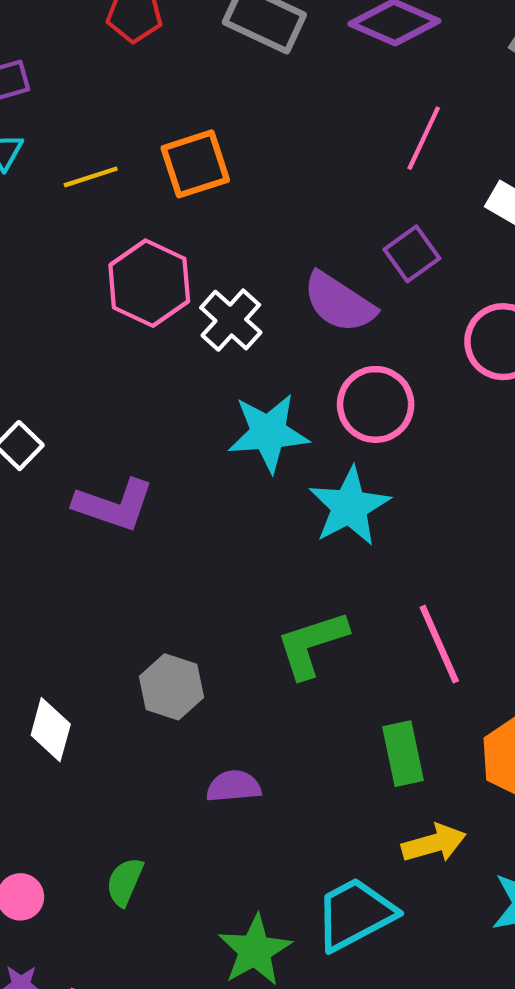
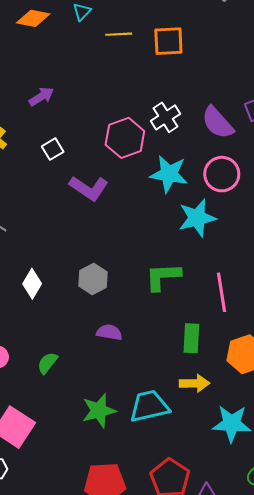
pink hexagon: (149, 283) -> (125, 138), moved

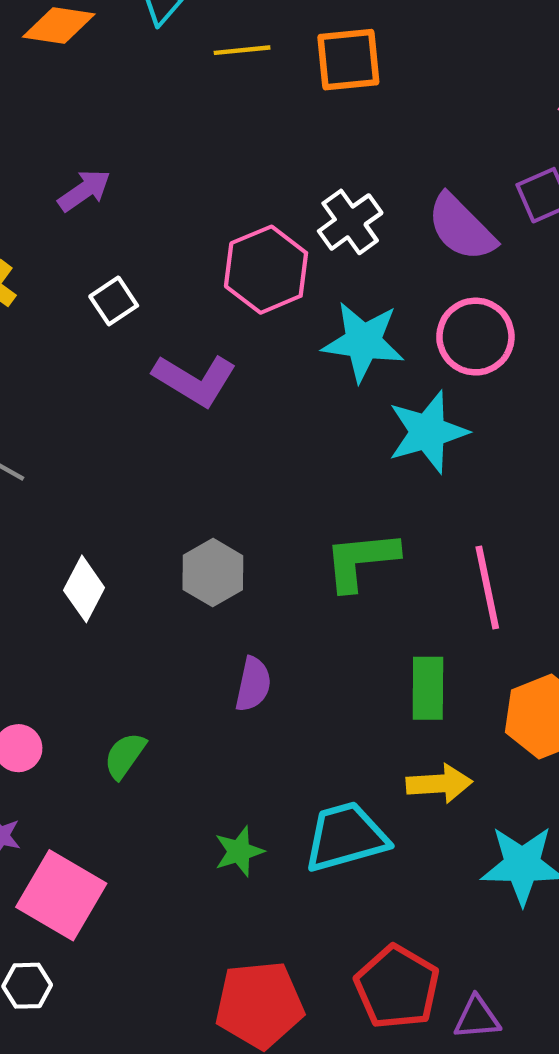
purple semicircle: (109, 332) -> (253, 684), turned 95
green star: (99, 411) -> (239, 851), size x0.7

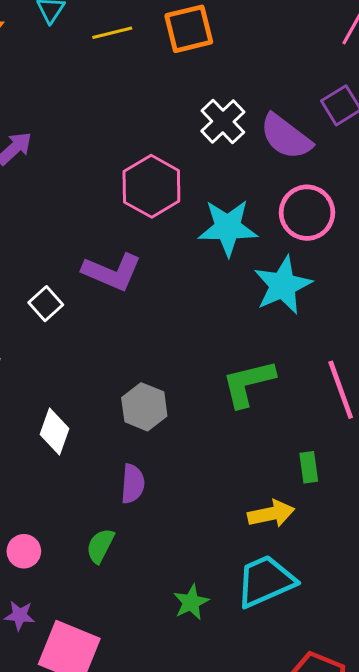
white cross: (350, 222) -> (223, 122), moved
white square: (114, 301) -> (46, 304), moved
purple semicircle: (253, 684) -> (133, 484), moved
green rectangle: (428, 688) -> (309, 467), size x0.7
yellow arrow: (439, 784) -> (271, 514), moved

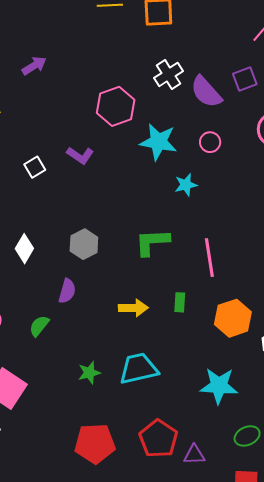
pink circle: (307, 213) -> (210, 142), size x0.6
purple L-shape: (112, 272) -> (80, 155), size x0.7
cyan star: (283, 285) -> (186, 185), size x0.6
yellow arrow: (271, 514) -> (133, 308), moved

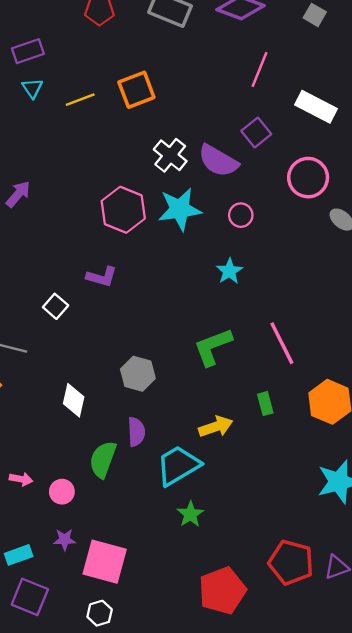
cyan star: (158, 142) -> (180, 209), moved
green semicircle: (39, 326) -> (103, 459), moved, size x1.4
cyan trapezoid: (139, 369) -> (178, 465), moved

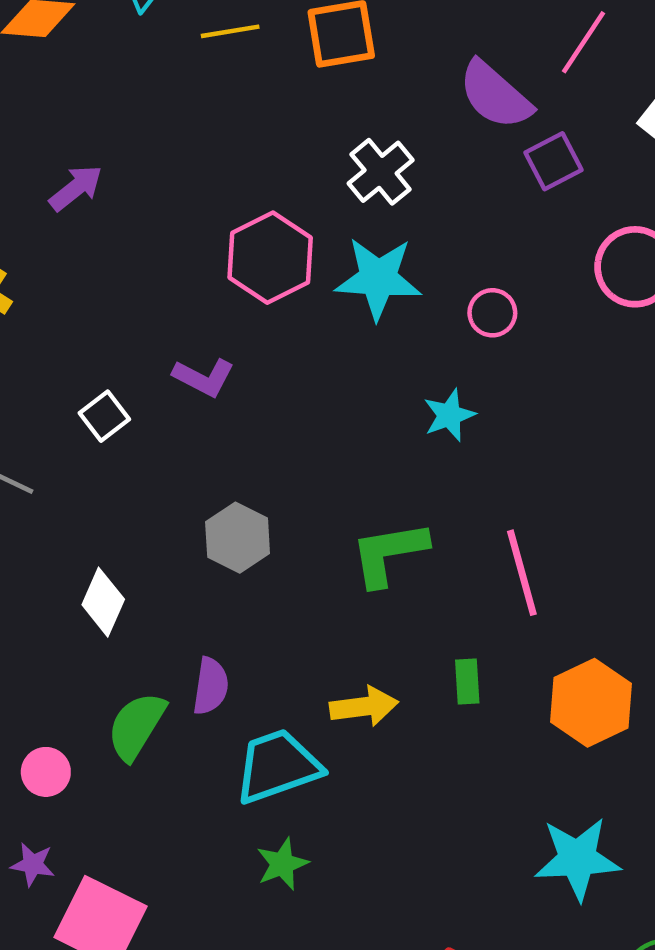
purple semicircle: (218, 161) -> (495, 95), moved
gray hexagon: (138, 374) -> (238, 538), moved

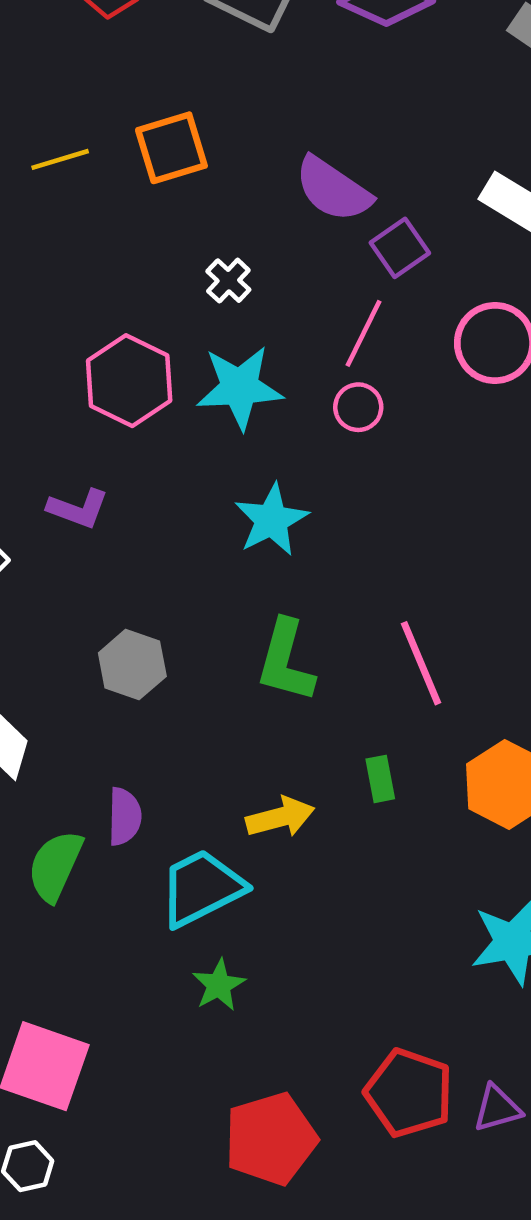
pink line: (584, 42) -> (364, 333), moved
white cross: (381, 172) -> (228, 281), size x0.7
cyan star: (449, 415) -> (271, 520), moved, size x1.4
green L-shape: (389, 553) -> (286, 661), turned -58

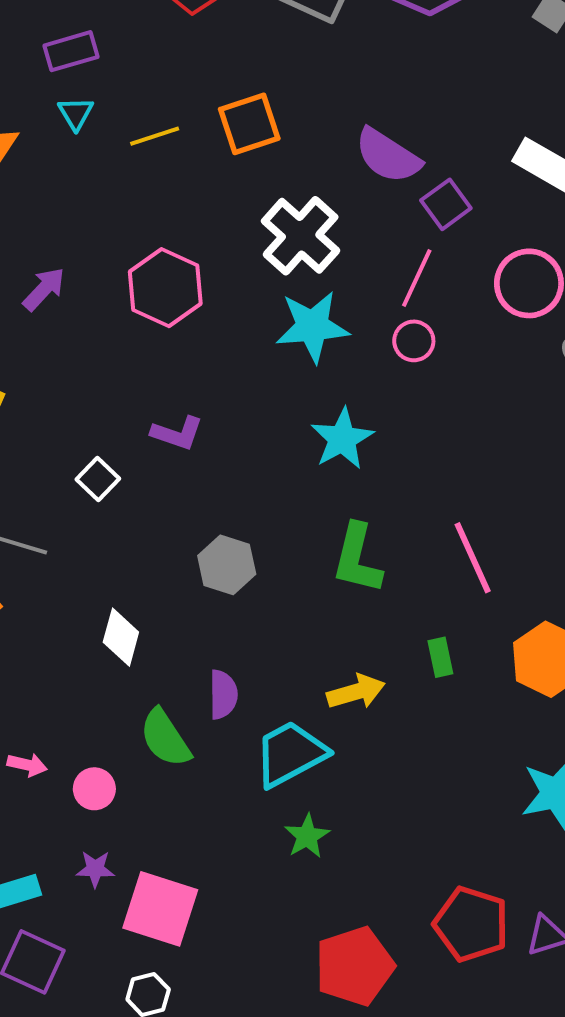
white cross: (228, 281) -> (301, 236), size x2.0
pink hexagon: (129, 381) -> (165, 288), moved
green semicircle: (55, 866) -> (165, 738), turned -56

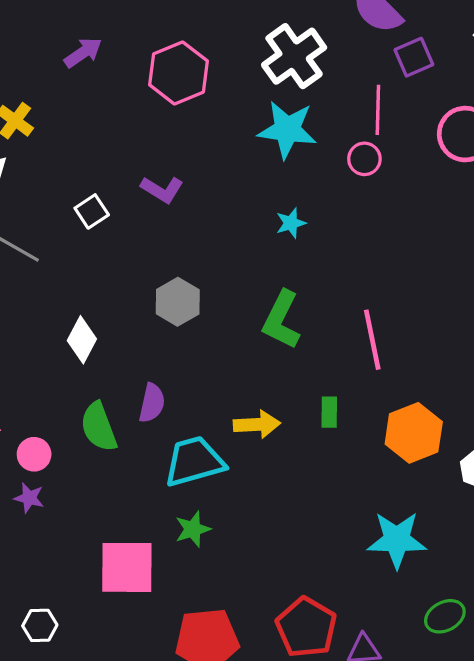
pink line: (417, 278) -> (378, 110), turned -36
cyan star: (342, 439) -> (291, 223), size x0.6
purple star: (95, 869) -> (29, 498), moved
pink square: (160, 909) -> (127, 567), moved, turned -30

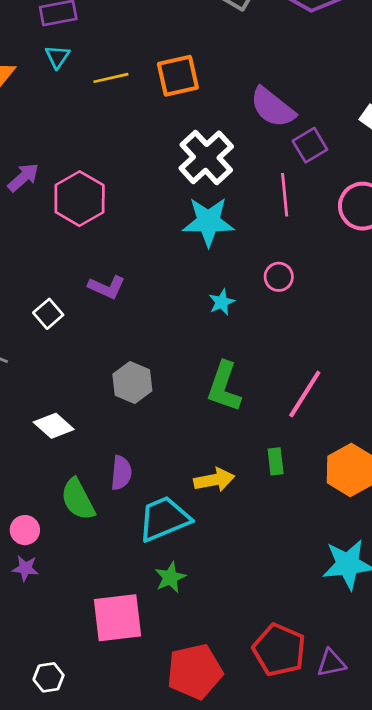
pink hexagon: (178, 73) -> (80, 199), moved
pink circle: (364, 159) -> (279, 277), moved
white diamond: (82, 340) -> (54, 426), turned -69
pink line: (372, 340) -> (305, 394), turned 51

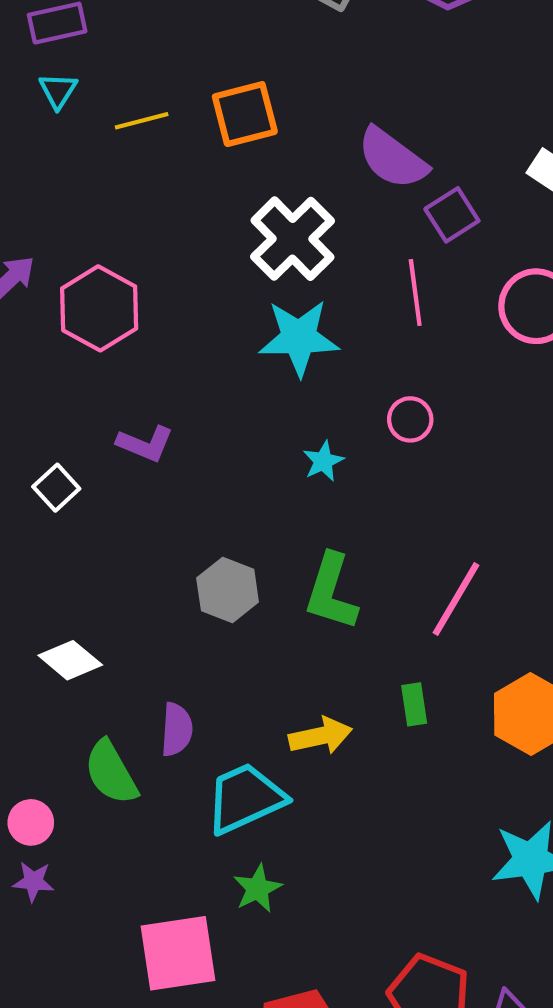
gray hexagon: (132, 382) -> (228, 590), moved

